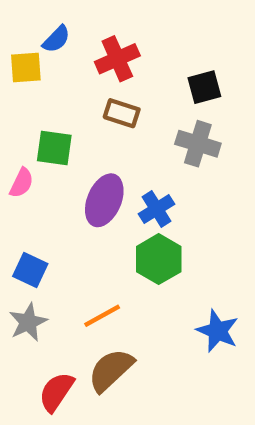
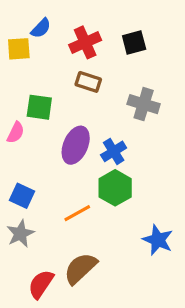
black square: (204, 87) -> (134, 42), moved
orange line: (102, 316) -> (77, 213), moved

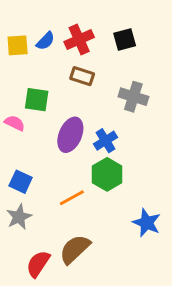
blue semicircle: (41, 28) -> (45, 41), moved
pink semicircle: (16, 133) -> (15, 123), turned -90

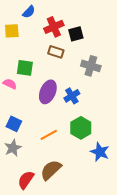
black square: (125, 39) -> (76, 34), moved
blue semicircle: (45, 41) -> (29, 12), moved
green hexagon: (107, 174) -> (81, 128), moved

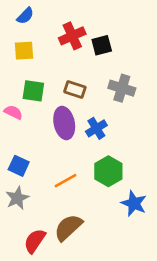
blue semicircle: (29, 12) -> (25, 16), moved
yellow square: (12, 31) -> (24, 51), moved
brown rectangle: (56, 52) -> (75, 89), moved
purple ellipse: (48, 92) -> (64, 123), turned -35

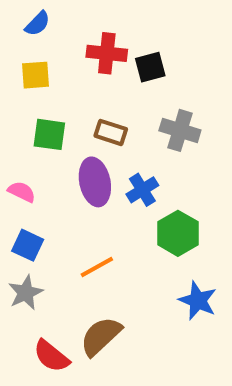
red cross: (72, 36) -> (107, 53), turned 30
pink semicircle: (13, 112) -> (22, 192), moved
green hexagon: (108, 171) -> (178, 233), moved
red semicircle: (35, 241) -> (51, 356), turned -85

